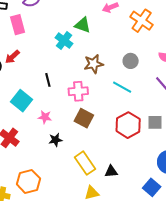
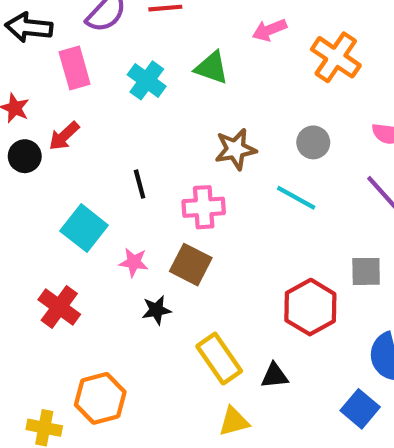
cyan cross: (64, 41) -> (147, 80), moved
brown square: (84, 118) -> (191, 265), moved
red hexagon: (128, 125) -> (310, 307), moved

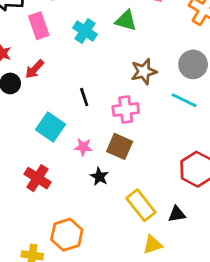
gray circle: (313, 142) -> (193, 64), size x1.4
black star: (156, 310) -> (99, 177), turned -30

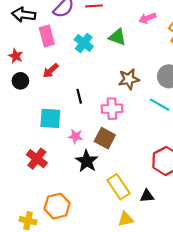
red arrow: (35, 69) -> (51, 71), moved
cyan square: (50, 127) -> (50, 118), turned -35
black star: (99, 177) -> (87, 161), size x1.5

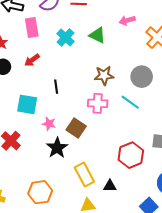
pink cross: (112, 109) -> (98, 103), moved
orange hexagon: (57, 206) -> (40, 192), moved

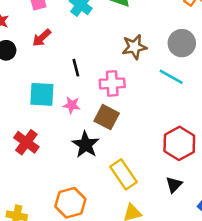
pink cross: (98, 103) -> (112, 83), moved
pink star: (49, 124) -> (72, 105), moved
black triangle: (110, 186) -> (174, 185), moved, turned -40

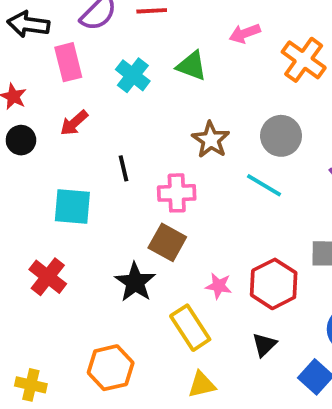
brown star: (134, 47) -> (211, 140), turned -30
pink star: (72, 105) -> (219, 286), moved

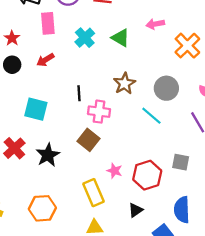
black line: (124, 168) -> (79, 93), moved
black star: (135, 282) -> (48, 155), moved

